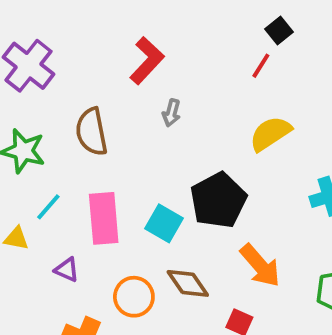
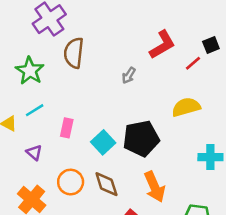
red L-shape: (147, 61) -> (162, 45), moved
brown semicircle: (92, 132) -> (74, 53), moved
pink rectangle: (104, 218) -> (67, 128), size x0.6

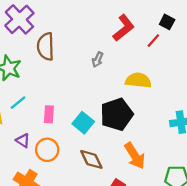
black square: (211, 45) -> (167, 22), turned -32
yellow semicircle: (186, 107) -> (138, 80), moved, turned 30
orange circle: (71, 182) -> (47, 150), moved

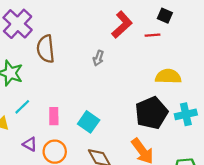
red line: (153, 41) -> (153, 35), turned 48
yellow semicircle: (138, 80) -> (168, 76), moved
black pentagon: (117, 114) -> (151, 113), moved

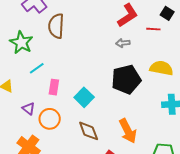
gray arrow: (98, 58) -> (123, 43), moved, turned 56
cyan line: (22, 107) -> (37, 68), moved
black pentagon: (151, 113) -> (126, 79), moved

